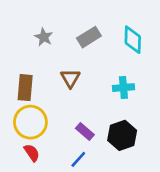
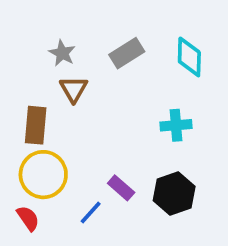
brown triangle: (70, 78) -> (74, 89), moved
red semicircle: (32, 153) -> (28, 218), moved
blue line: (78, 159) -> (91, 212), moved

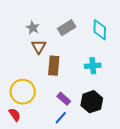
brown rectangle: (36, 125) -> (54, 66), moved
blue line: (91, 212) -> (61, 118), moved

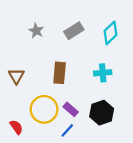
cyan diamond: (100, 30) -> (110, 33), turned 45
brown triangle: (39, 47) -> (16, 76), moved
yellow circle: (23, 92) -> (44, 109), moved

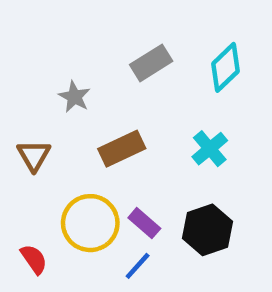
gray star: (36, 31) -> (74, 97), moved
brown rectangle: (60, 73) -> (122, 149), turned 60
cyan cross: (103, 73) -> (210, 149), turned -35

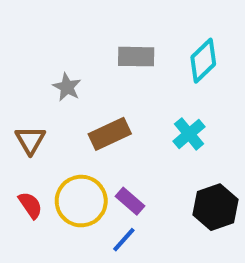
gray rectangle: (151, 63) -> (136, 57), turned 33
black hexagon: (207, 230) -> (215, 207), moved
red semicircle: (34, 259) -> (30, 205), moved

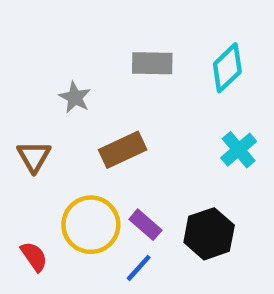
cyan cross: (189, 134) -> (239, 150), moved
red semicircle: (30, 205) -> (34, 257), moved
black hexagon: (215, 207) -> (209, 234), moved

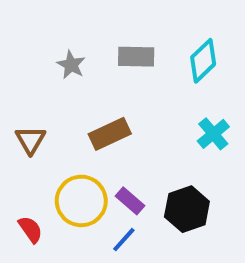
gray star: (75, 97) -> (71, 65), moved

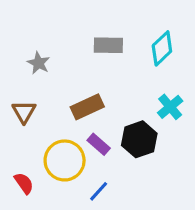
gray star: (71, 65) -> (39, 63), moved
purple rectangle: (130, 201) -> (99, 144), moved
black hexagon: (187, 209) -> (139, 139), moved

